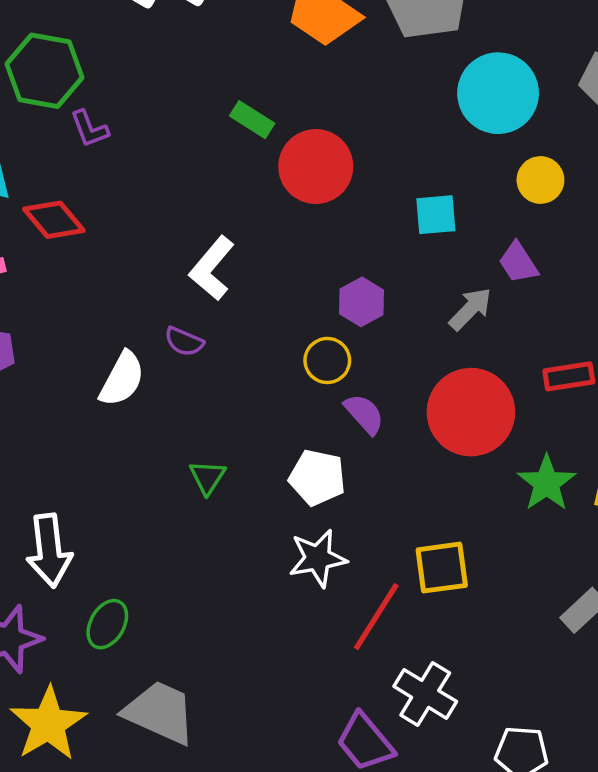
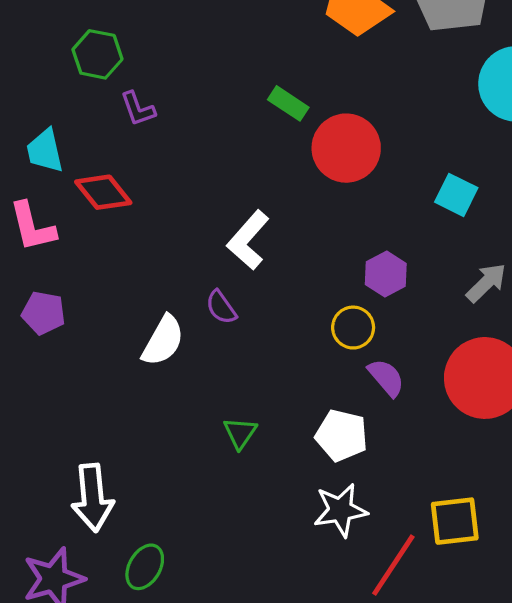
green hexagon: (45, 71) -> (97, 54), size x0.7
cyan square: (436, 215) -> (456, 195), turned 30
purple semicircle: (184, 342) -> (221, 307), turned 30

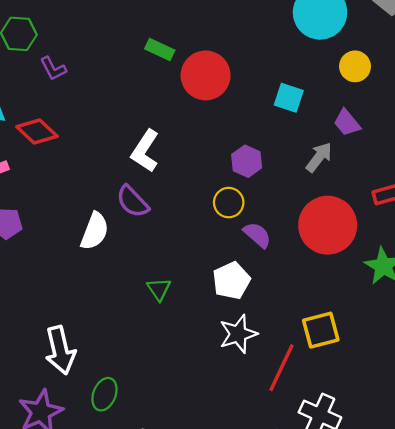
purple semicircle: (221, 307) -> (133, 202), size x1.4
white pentagon: (342, 435) -> (231, 281), turned -30

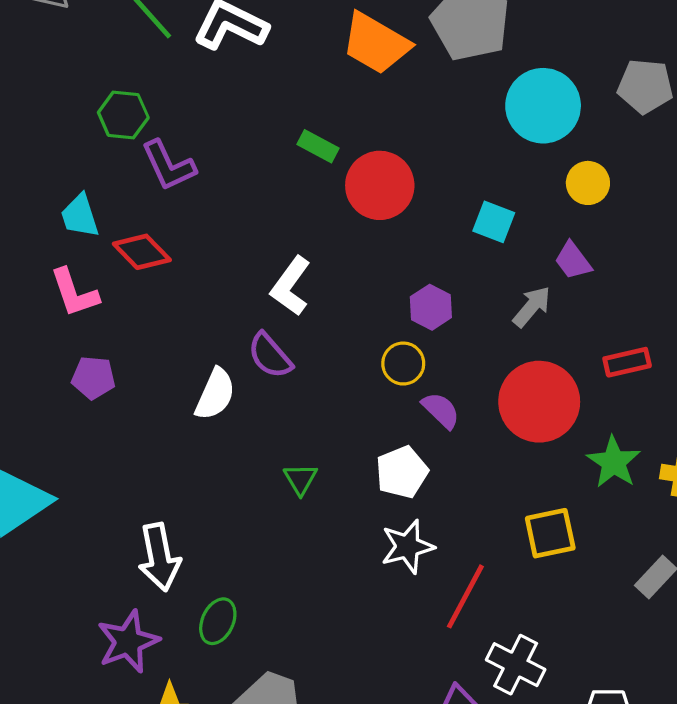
purple L-shape: (53, 69) -> (169, 166), size x1.5
yellow square: (321, 330) -> (550, 533), moved

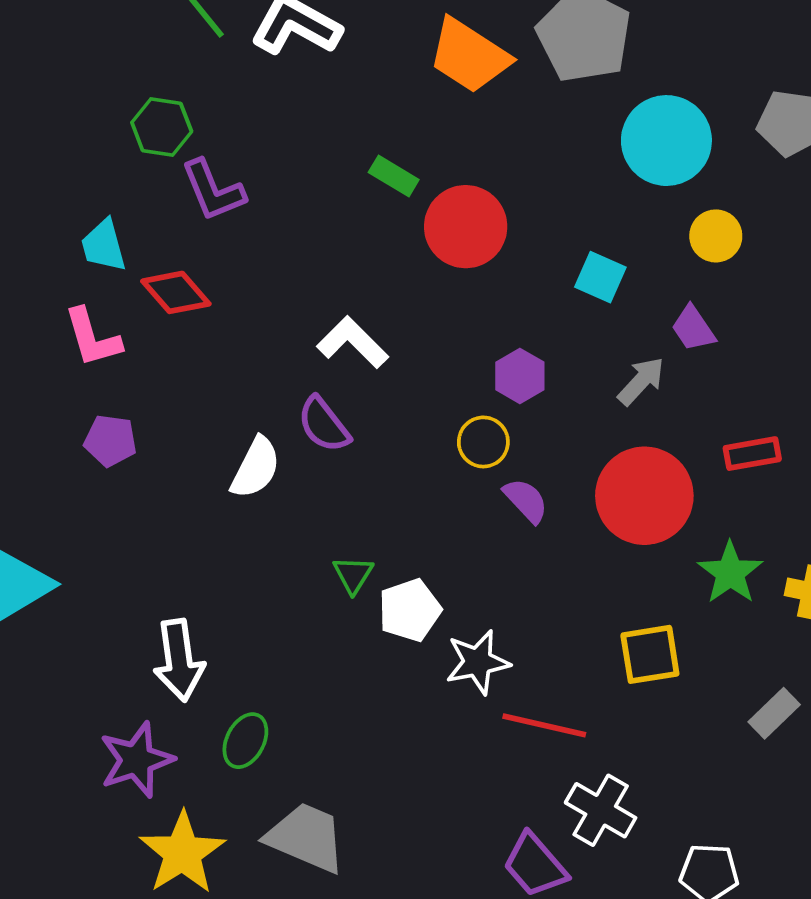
white L-shape: (291, 286) -> (353, 342), turned 96
white pentagon: (402, 472) -> (410, 610), moved
red line: (465, 596) -> (544, 725), turned 72

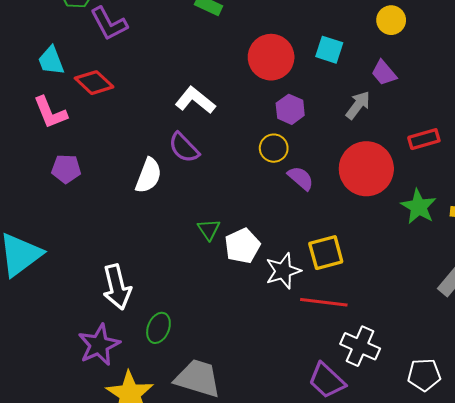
red circle: (466, 227) -> (271, 57), moved
yellow square: (650, 654) -> (326, 253), moved

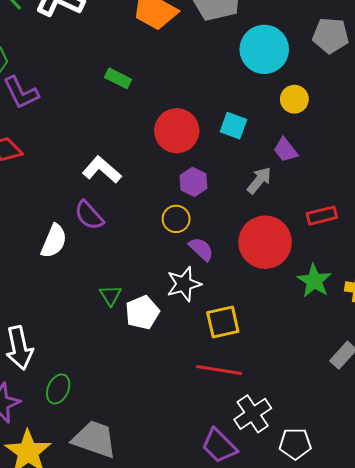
white star: (283, 271) -> (184, 284), moved
white cross: (360, 346) -> (253, 414), turned 30
white pentagon: (424, 375) -> (295, 444), moved

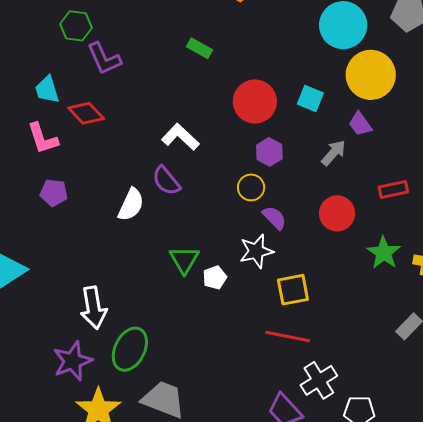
yellow circle: (294, 99) -> (371, 75), size x1.8
red circle: (265, 242) -> (337, 213), size x0.7
green triangle: (110, 295) -> (184, 260), size x1.4
white pentagon: (142, 312) -> (215, 278), size x0.7
green ellipse: (58, 389) -> (130, 349), size x1.5

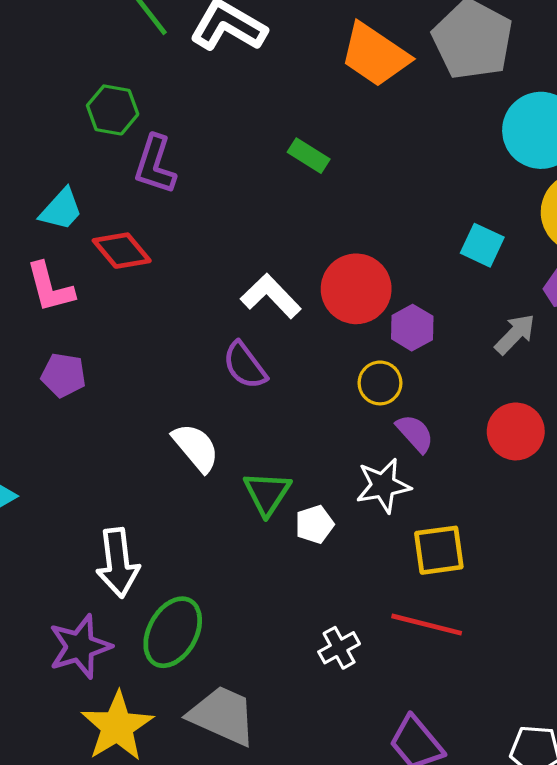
purple L-shape: (104, 59) -> (155, 165), turned 39
cyan trapezoid: (47, 90) -> (61, 210), turned -124
red circle: (255, 101) -> (356, 289), moved
white semicircle: (131, 205) -> (196, 447), moved, turned -68
white cross: (319, 380) -> (339, 648), moved, size x0.7

